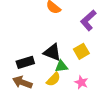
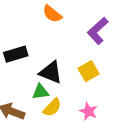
black rectangle: (25, 62) -> (16, 54), moved
green triangle: (61, 66) -> (40, 92), moved

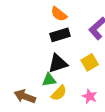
black rectangle: (16, 54) -> (60, 35), moved
black triangle: (51, 72) -> (58, 63), turned -40

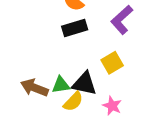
black triangle: (58, 63) -> (84, 84), moved, turned 30
brown arrow: (25, 96) -> (34, 88), moved

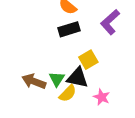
yellow square: (112, 63) -> (88, 60), moved
green triangle: (61, 85) -> (57, 79), turned -49

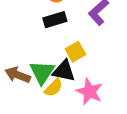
green triangle: (57, 79) -> (42, 72), size x1.5
pink star: (102, 97) -> (90, 92), size x1.5

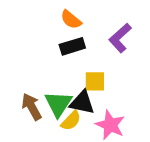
yellow square: (75, 52) -> (95, 81), turned 30
brown arrow: (18, 75) -> (32, 107), turned 40

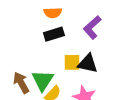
orange semicircle: (71, 20) -> (53, 13), turned -42
black triangle: (82, 102) -> (88, 63), moved

